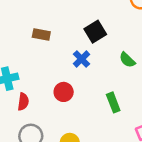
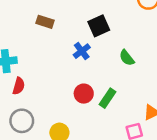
red circle: (64, 92) -> (84, 94), moved
green rectangle: (113, 102) -> (108, 98), turned 48

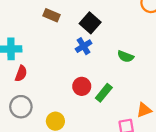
black square: (99, 26) -> (90, 23), moved, turned -30
green semicircle: (127, 58) -> (126, 56), turned -35

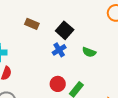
green semicircle: (126, 56) -> (89, 52), moved

